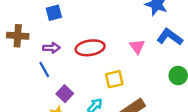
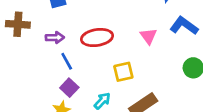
blue line: (44, 70) -> (67, 61), moved

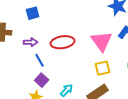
pink triangle: (148, 36) -> (102, 41), size x1.6
yellow square: (123, 72) -> (103, 68), moved

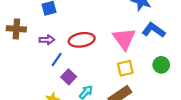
blue line: (40, 60) -> (57, 59), turned 64
purple square: (42, 80) -> (69, 77), moved

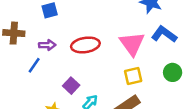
blue line: (57, 59) -> (34, 65), moved

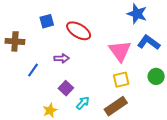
purple arrow: (47, 45) -> (62, 58), moved
red ellipse: (85, 45) -> (79, 31), moved, turned 40

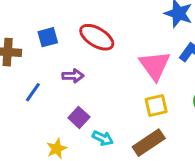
blue square: (47, 21) -> (48, 37), moved
cyan arrow: (83, 103) -> (103, 138), turned 72

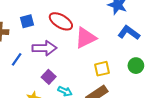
pink triangle: (155, 65) -> (86, 38), moved, turned 40
purple arrow: (73, 76) -> (44, 48), size x1.6

